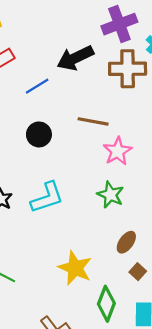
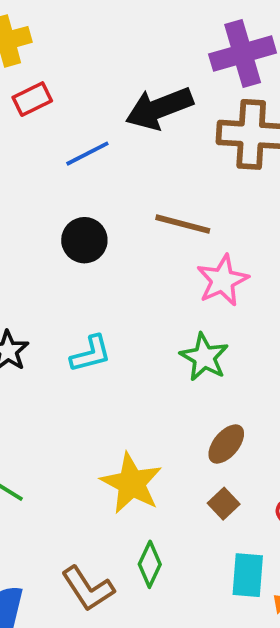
cyan L-shape: (47, 198) -> (91, 354), size x0.7
brown square: (138, 272) -> (224, 504), moved
green diamond: (106, 304) -> (150, 564), moved, size x0.7

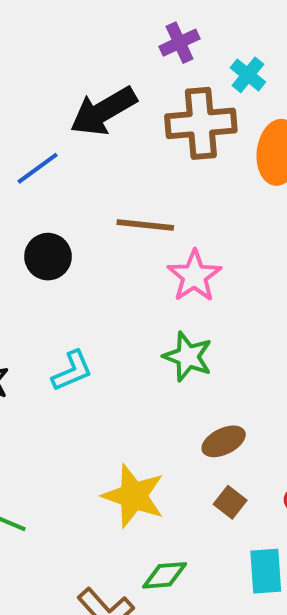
purple cross: (243, 54) -> (180, 43), size x0.6
brown ellipse: (226, 444) -> (224, 441), turned 33
green diamond: (150, 564) -> (165, 575), turned 69

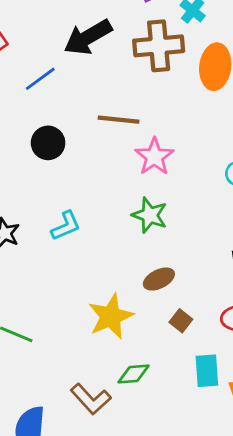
brown ellipse: (224, 441) -> (159, 279), moved
yellow star: (133, 496) -> (111, 316), turned 30

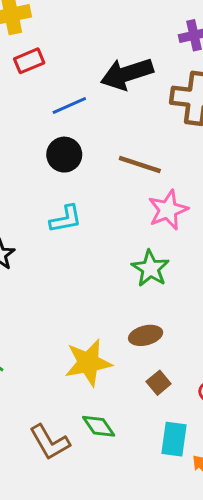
black circle: (48, 143) -> (64, 155), moved
cyan L-shape: (66, 226) -> (66, 219), moved
green diamond: (133, 374) -> (99, 426), turned 48

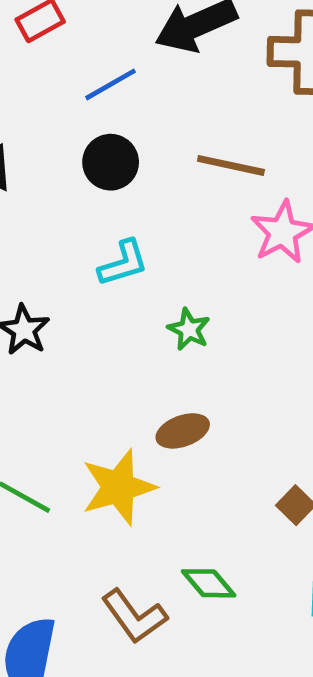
green star: (150, 268) -> (189, 329), moved, size x0.7
brown ellipse: (146, 335) -> (183, 431), moved
yellow star: (88, 363) -> (118, 487), moved

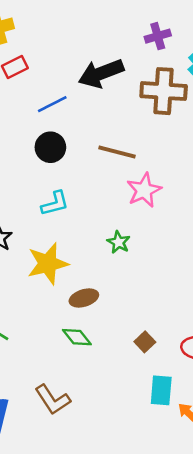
green star: (189, 329) -> (119, 242), moved
yellow star: (118, 487) -> (48, 264), moved
green diamond: (209, 583) -> (77, 337), moved

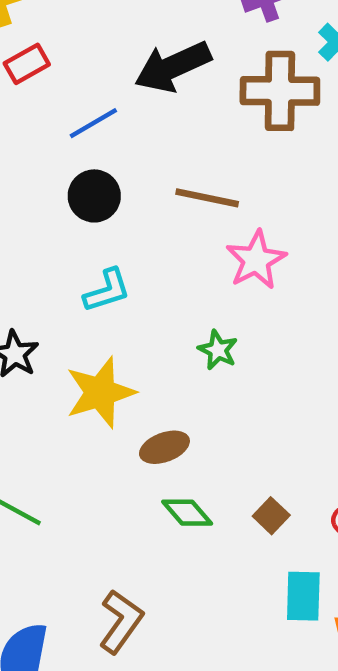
green diamond: (77, 337) -> (187, 513), moved
brown L-shape: (53, 400) -> (121, 622), turned -108

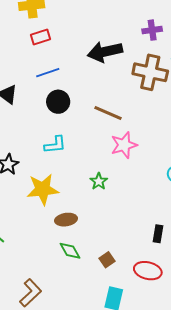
blue line: (93, 123) -> (48, 73), moved

